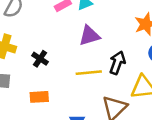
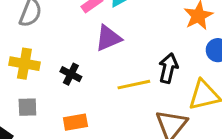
purple triangle: (89, 36) -> (108, 38), moved

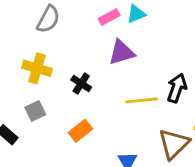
gray square: (27, 107) -> (35, 111), turned -30
orange rectangle: (75, 122) -> (80, 131), turned -35

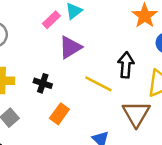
yellow line: (142, 100) -> (98, 84), turned 48
orange rectangle: (80, 131) -> (59, 114), moved

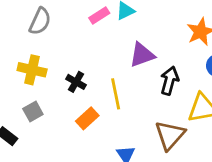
purple triangle: (70, 47) -> (142, 55), moved
yellow line: (98, 84) -> (116, 94), moved, turned 40

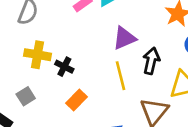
yellow cross: (32, 70) -> (38, 55), moved
yellow line: (116, 94) -> (121, 76), moved

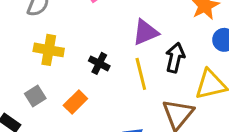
black cross: (64, 67) -> (99, 63), moved
orange rectangle: (77, 100) -> (75, 102), moved

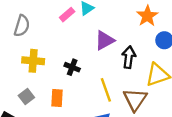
yellow line: (141, 74) -> (106, 90), moved
orange rectangle: (75, 102) -> (57, 98), turned -36

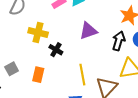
black arrow: (129, 57) -> (119, 41), moved
yellow cross: (33, 61) -> (38, 32), moved

